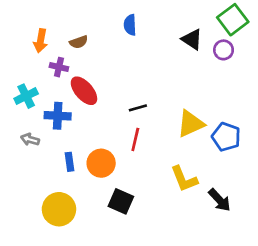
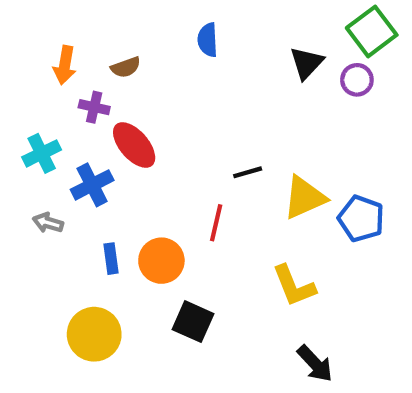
black triangle: (192, 39) -> (306, 63), turned 40
black line: (138, 108) -> (248, 172), moved
blue cross: (58, 116) -> (92, 185), turned -30
black arrow: (220, 200) -> (315, 364), moved

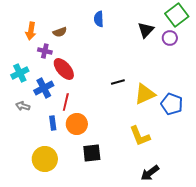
red line: (216, 223) -> (66, 102), moved
black square: (193, 322) -> (92, 153), turned -30
black arrow: (315, 364) -> (150, 173), turned 96

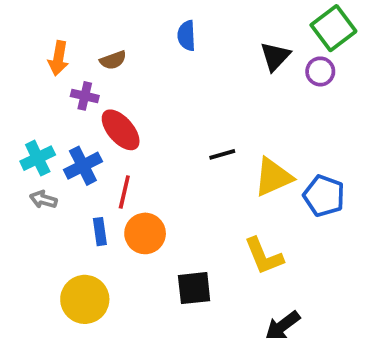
cyan cross: (20, 73) -> (38, 158), moved
black square: (92, 153) -> (194, 288), moved

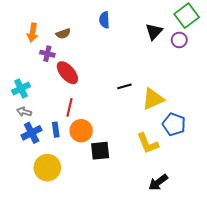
blue cross: (83, 166) -> (32, 133), moved
blue pentagon: (324, 196) -> (174, 124), moved
black square: (194, 288) -> (100, 151), moved

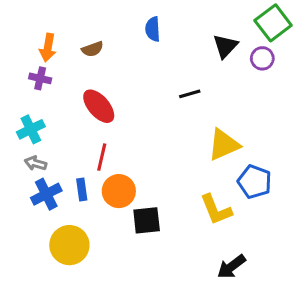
purple cross: (47, 54) -> (40, 78), moved
black line: (124, 86) -> (190, 94), moved

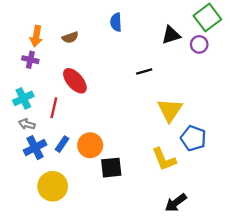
black triangle: (225, 46) -> (171, 35), turned 30
yellow triangle: (224, 145) -> (170, 110), turned -32
red line: (102, 157) -> (54, 108), moved
blue rectangle: (82, 190) -> (62, 144), turned 42

